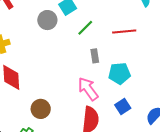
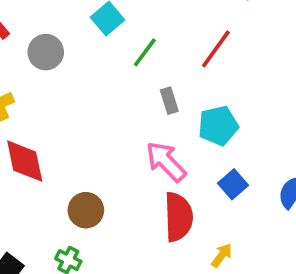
gray circle: (47, 20) -> (46, 52), moved
red line: (124, 32) -> (216, 49), turned -40

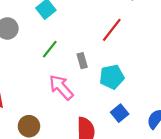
green line: (145, 52) -> (50, 49), moved
pink arrow: (166, 162) -> (61, 87), moved

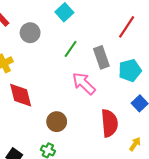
gray rectangle: (82, 61) -> (101, 57), size x1.5

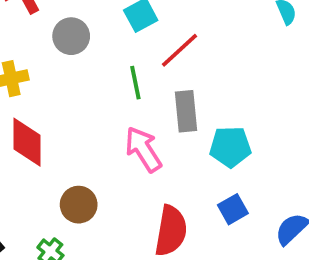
red line: (127, 27) -> (179, 50), moved
green line: (71, 49) -> (135, 83), turned -60

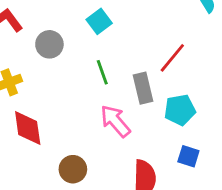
red line: (179, 50) -> (172, 58), moved
blue square: (233, 209) -> (188, 156), turned -35

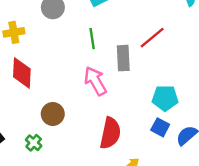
cyan pentagon: (180, 110) -> (165, 98), moved
blue square: (188, 156) -> (160, 127), moved

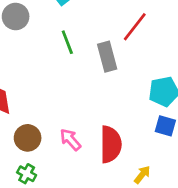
pink arrow: (95, 81) -> (70, 140), moved, size x0.7
brown circle: (53, 114) -> (28, 138), moved

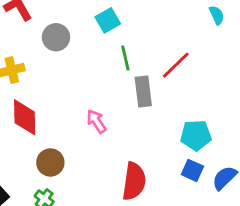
green line: (67, 42) -> (125, 58), moved
pink arrow: (70, 140) -> (96, 121), moved

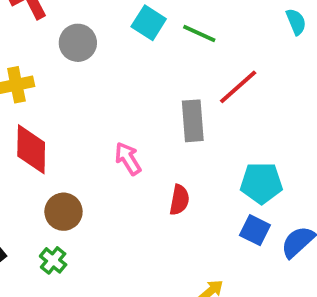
cyan square: (108, 20) -> (149, 23), turned -30
green line: (125, 58) -> (199, 33), moved, turned -55
red semicircle: (134, 181) -> (179, 200), moved, size x0.6

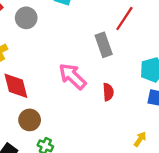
pink arrow: (128, 159) -> (72, 76), size x1.5
brown circle: (63, 212) -> (30, 120), moved

